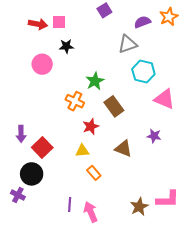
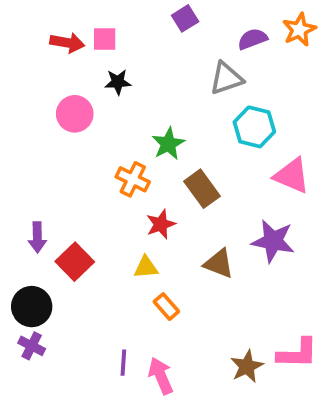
purple star: (154, 136) -> (273, 241), size x1.6
black circle: (32, 174) -> (32, 307), moved

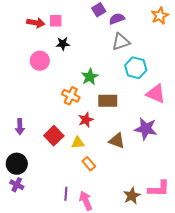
purple semicircle: (252, 39) -> (117, 19), moved
brown rectangle: (202, 189) -> (108, 101), turned -54
red square: (75, 262) -> (54, 136), moved

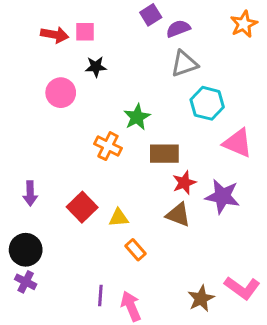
red star: (86, 120) -> (184, 183), moved
pink L-shape: (159, 189) -> (242, 288), turned 35

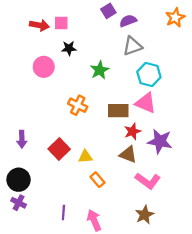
green star: (137, 117) -> (100, 70), moved
pink triangle: (238, 143) -> (146, 103), moved
pink L-shape: (242, 288) -> (148, 181), moved
purple line: (100, 296) -> (63, 213), moved

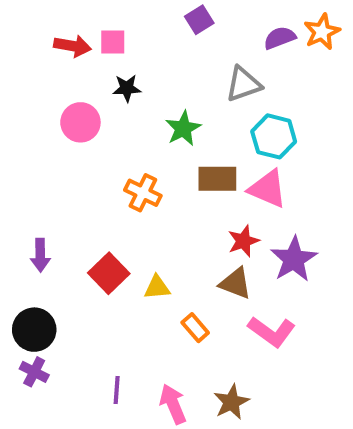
purple semicircle: (128, 21) -> (280, 38), moved
brown rectangle: (118, 111) -> (217, 179), moved
purple star: (160, 141) -> (294, 259), turned 30
orange rectangle: (97, 180) -> (195, 328), moved
brown star: (145, 215) -> (231, 402), moved

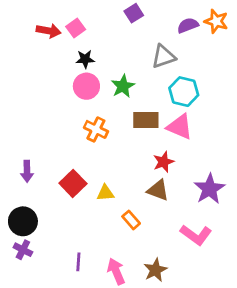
orange star: (322, 32) -> (216, 21), turned -30
pink square: (113, 42) -> (76, 28), turned -36
pink circle: (80, 122) -> (86, 86), moved
purple star: (294, 259) -> (209, 189), moved
pink L-shape: (272, 332) -> (196, 235), moved

